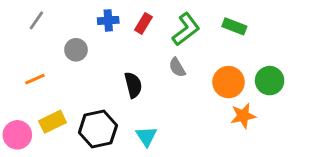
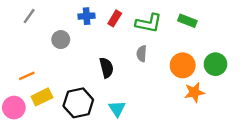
green L-shape: (186, 29) -> (149, 23), turned 48
gray semicircle: (177, 67) -> (142, 54), turned 35
orange line: (35, 79) -> (27, 76), moved

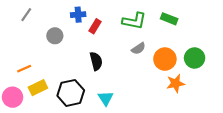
red rectangle: (115, 18) -> (95, 26), moved
gray semicircle: (142, 54) -> (138, 48), moved, turned -128

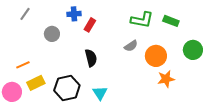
green rectangle: (169, 19) -> (171, 21), moved
green L-shape: (134, 21) -> (142, 20), moved
green circle: (195, 58) -> (193, 50), moved

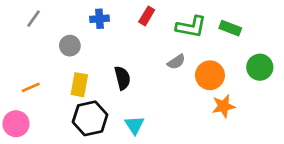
red rectangle: (90, 25) -> (147, 16), moved
yellow rectangle: (36, 83) -> (79, 85), moved, turned -54

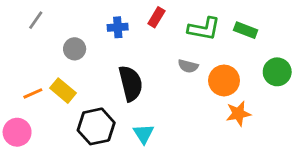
blue cross: (100, 19) -> (118, 27), moved
gray semicircle: (176, 62) -> (188, 66), turned 48
black semicircle: (122, 78) -> (131, 83), size x1.4
yellow rectangle: (79, 85) -> (63, 91), moved, turned -60

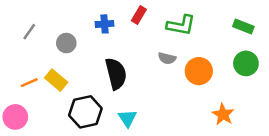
gray line: (36, 20) -> (29, 32), moved
green rectangle: (246, 30) -> (243, 26), moved
orange star: (238, 114) -> (223, 114), moved, turned -30

